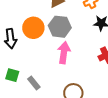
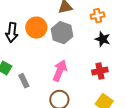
pink arrow: (64, 53) -> (60, 71), moved

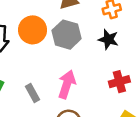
black star: (103, 39) -> (108, 39), moved
gray rectangle: (24, 81) -> (33, 93), moved

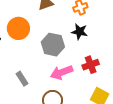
gray hexagon: (67, 35) -> (53, 45), moved
pink arrow: (67, 84) -> (62, 72), moved, turned -125

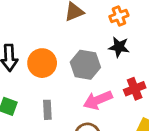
orange circle: (18, 28) -> (42, 63), moved
gray rectangle: (22, 79) -> (47, 110), turned 32

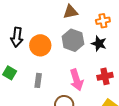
gray hexagon: (85, 65) -> (73, 40), moved
pink arrow: (98, 100) -> (76, 80), turned -95

